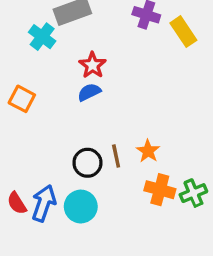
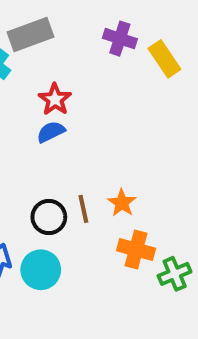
green cross: (193, 193) -> (175, 274), moved

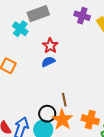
orange star: (122, 203) -> (62, 120), moved, size x1.5
black circle: (49, 217) -> (47, 114), moved

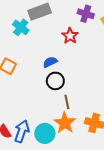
red star: (50, 46) -> (70, 36), moved
black circle: (47, 114) -> (55, 81), moved

